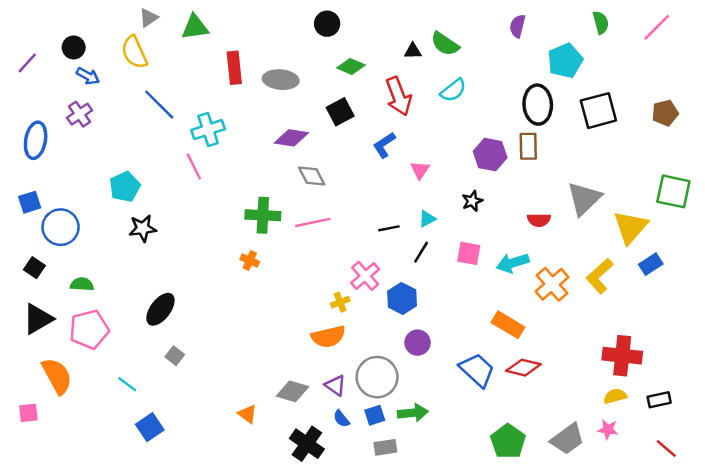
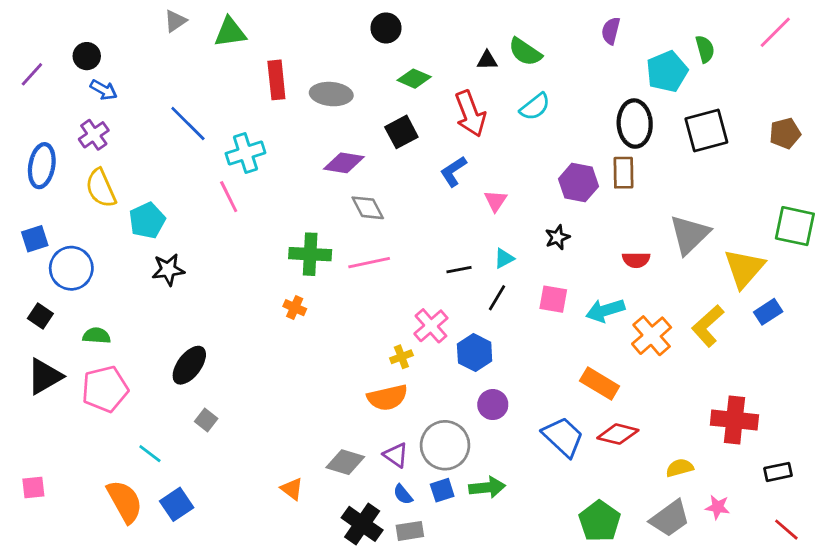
green semicircle: (601, 22) -> (705, 49), moved
yellow semicircle: (134, 52) -> (101, 188), moved
orange semicircle: (57, 376) -> (125, 501), moved
yellow semicircle: (615, 396) -> (680, 468), moved
gray rectangle: (385, 447) -> (410, 531), moved

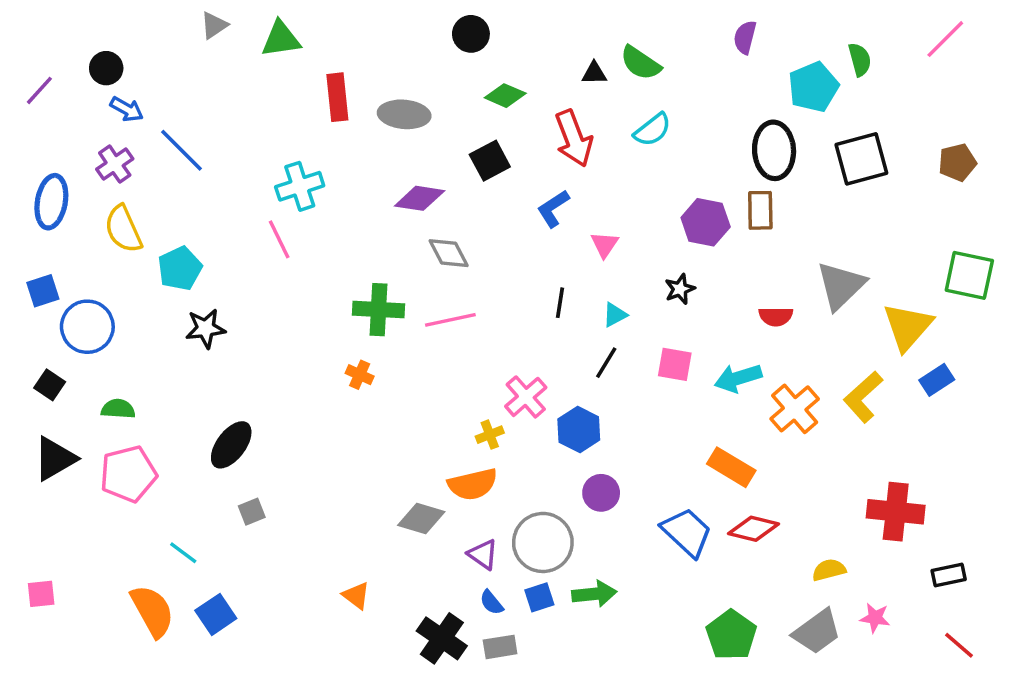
blue line: (188, 124) -> (182, 150), moved
black line: (459, 270) -> (560, 303), moved, turned -70
gray square: (206, 420) -> (252, 512), turned 30
gray diamond: (345, 462) -> (421, 519), moved

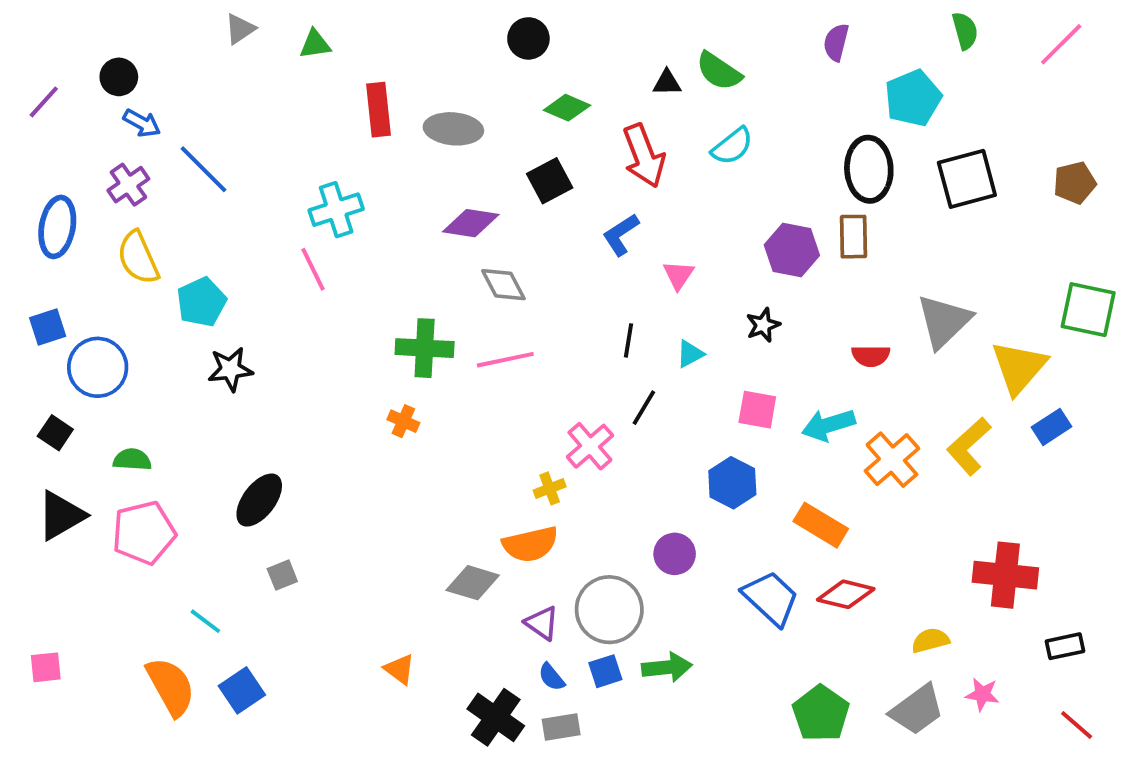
green triangle: (281, 39) -> (315, 44), size x0.7
green semicircle: (860, 60) -> (965, 31), moved
black line: (606, 363) -> (644, 408), moved
blue hexagon: (579, 429) -> (732, 483), moved

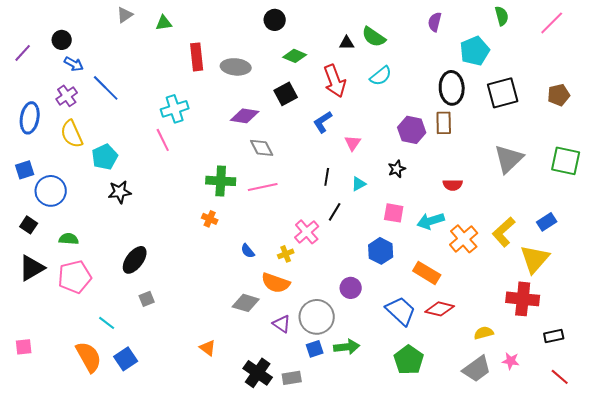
gray triangle: (944, 321) -> (509, 159), moved
yellow triangle: (1019, 367) -> (535, 259), moved
orange semicircle: (530, 544) -> (276, 283), turned 32
blue semicircle: (552, 677) -> (248, 251), moved
green pentagon: (821, 714) -> (409, 360), moved

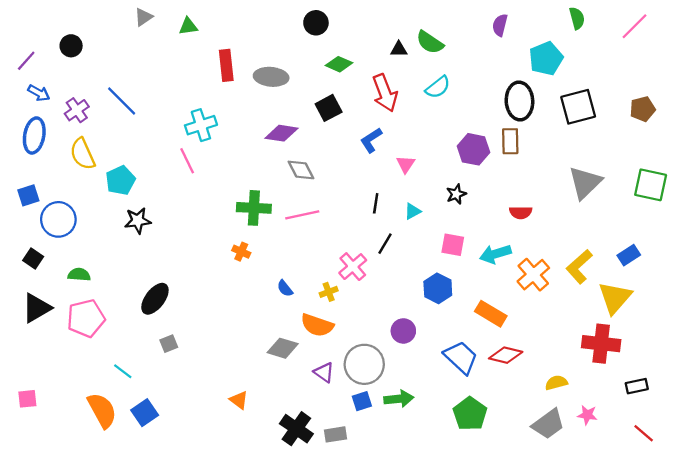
blue arrow: (74, 64) -> (39, 93), moved

